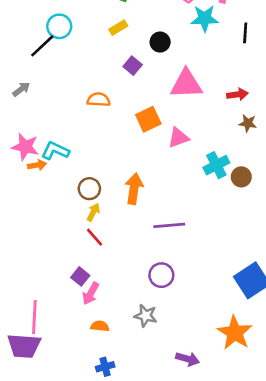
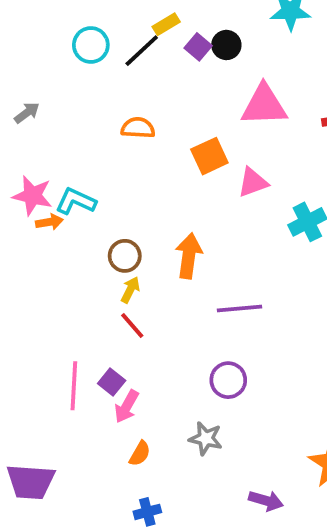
cyan circle: (59, 26) -> (91, 45), moved
black line: (42, 46) -> (142, 51), moved
purple square: (133, 66) -> (198, 47), moved
pink line: (34, 317) -> (74, 386), moved
orange semicircle: (100, 326) -> (140, 454), turned 114

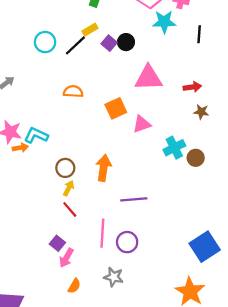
pink line: (74, 386) -> (102, 233), moved

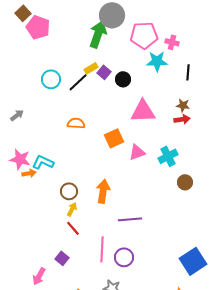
purple square: (109, 43) -> (104, 72), moved
brown star: (201, 112) -> (183, 105), moved
cyan cross: (174, 148) -> (168, 156), moved
pink arrow: (66, 258) -> (39, 276), moved

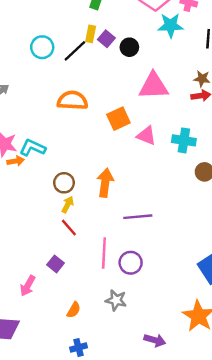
yellow rectangle: (91, 68) -> (91, 34), turned -48
orange semicircle: (76, 123) -> (72, 100), size x1.4
pink triangle: (137, 152) -> (146, 136), turned 42
cyan cross: (168, 156) -> (184, 140), turned 36

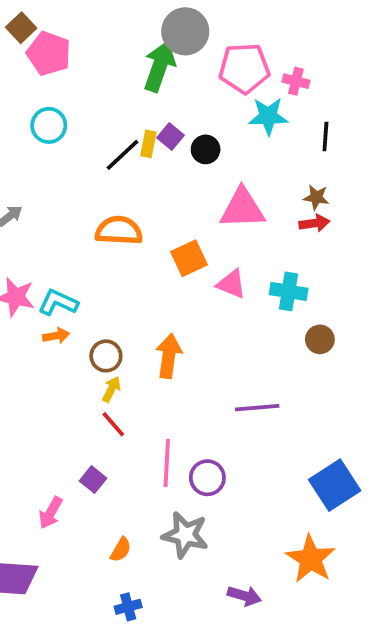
yellow rectangle: (91, 34) -> (148, 144), moved
cyan circle: (42, 47) -> (49, 125), moved
orange arrow: (16, 161) -> (56, 336), moved
purple line: (138, 217) -> (257, 408), moved
gray star: (116, 300) -> (185, 535), size x1.4

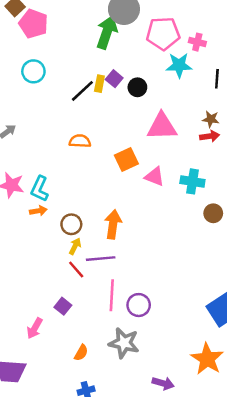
orange semicircle: (119, 231) -> (80, 141), size x0.7
cyan L-shape: (58, 302) -> (40, 189), turned -90
purple line: (257, 408) -> (101, 259), moved

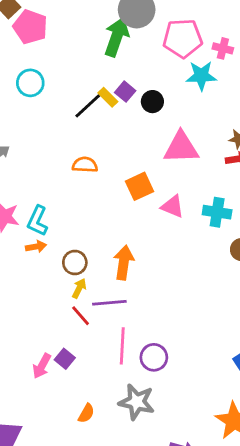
yellow rectangle: (99, 84) -> (108, 97), turned -56
pink arrow: (35, 328) -> (42, 366), moved

